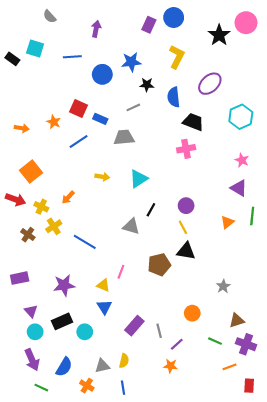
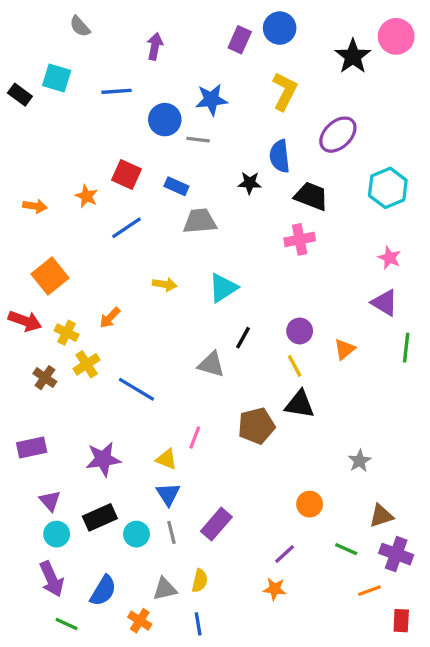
black star: (147, 85) -> (250, 183), moved
gray line: (133, 107) -> (198, 140), moved, turned 32
blue rectangle: (100, 119) -> (176, 186), moved
orange triangle: (227, 222) -> (345, 349), moved
gray line: (159, 331) -> (171, 532), moved

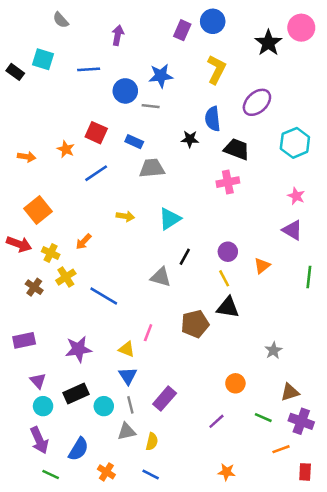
green line: (406, 348) -> (309, 277), moved
gray triangle: (165, 589) -> (127, 431), moved
orange star: (275, 589) -> (227, 472), moved
blue line: (198, 624) -> (151, 474), turned -54

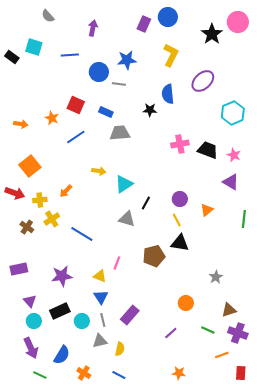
black trapezoid: (237, 149) -> (208, 150), moved
cyan triangle: (170, 219) -> (124, 184), moved
yellow cross: (51, 253) -> (40, 200), turned -32

